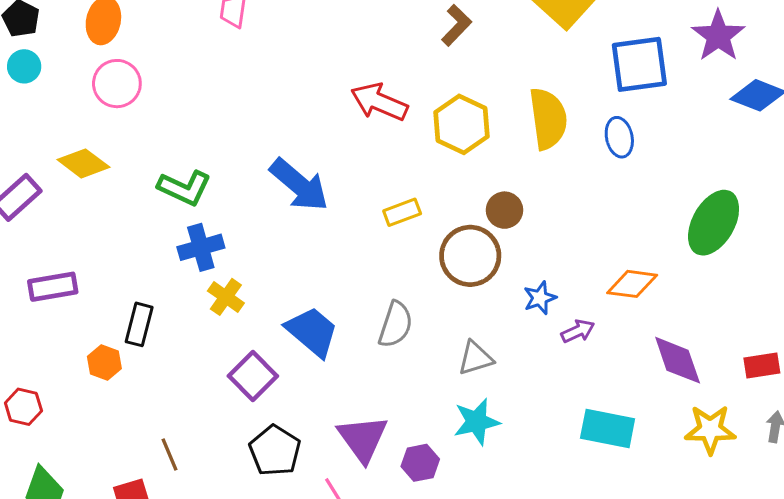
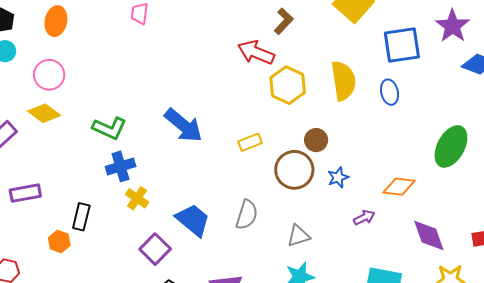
pink circle: (117, 84) -> (49, 75), moved
red arrow: (379, 102) -> (256, 52), moved
blue star: (540, 298) -> (338, 177), moved

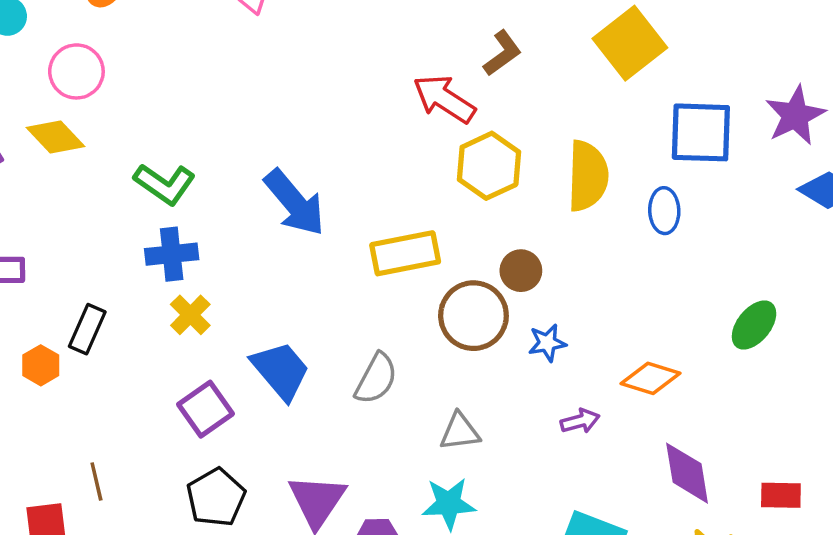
yellow rectangle: (250, 142) -> (405, 253), size x1.6
green ellipse: (451, 146) -> (754, 325), size x0.7

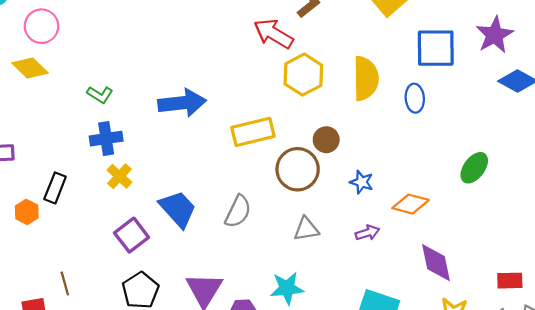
green L-shape: (165, 184) -> (100, 95), size x0.7
blue arrow: (295, 203) -> (182, 103), turned -54
blue star: (547, 343) -> (362, 182), moved, turned 30
gray triangle: (460, 432) -> (306, 229), moved
red rectangle: (781, 495) -> (510, 281), moved

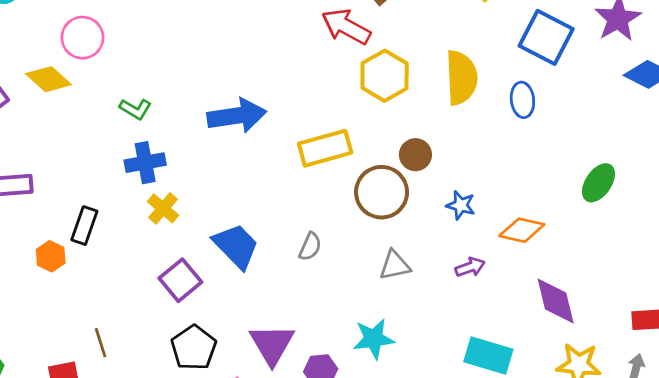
pink circle: (41, 26) -> (82, 38), moved
blue square: (436, 48) -> (546, 37), turned 30
gray semicircle: (238, 211) -> (310, 247), size x0.7

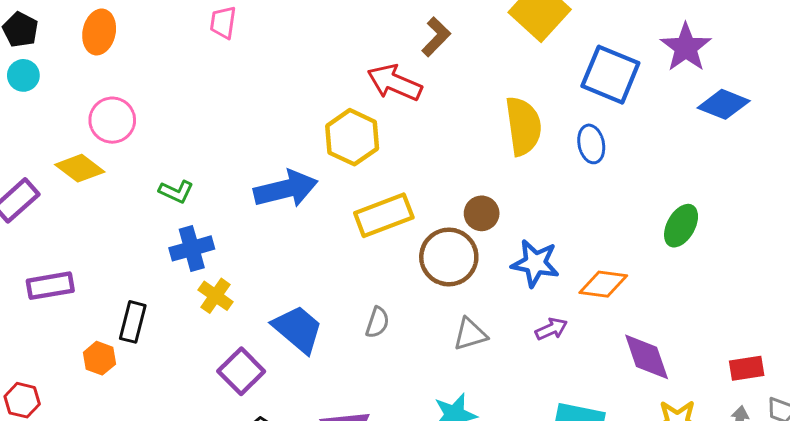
yellow hexagon: (385, 76) -> (352, 137), moved
blue star: (461, 205) -> (535, 263), size x1.5

